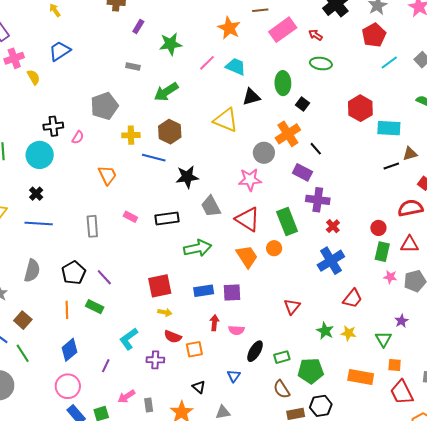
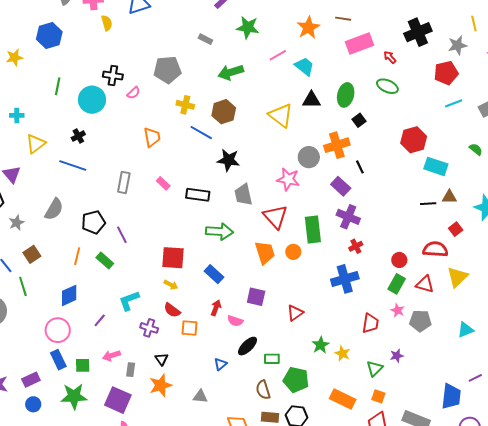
blue rectangle: (204, 291) -> (214, 274), turned 36
purple square: (232, 292) -> (256, 297), moved
red trapezoid: (353, 298) -> (370, 323), moved, turned -45
black triangle: (199, 387) -> (162, 359), moved

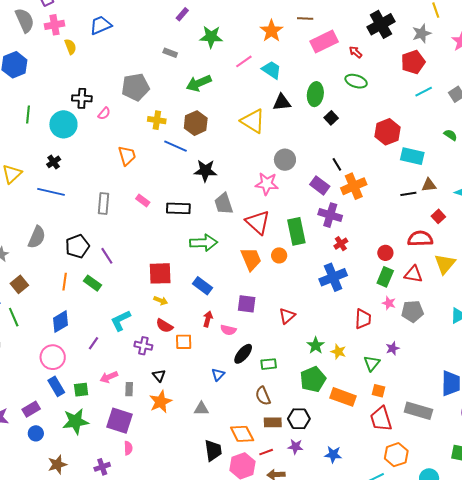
orange cross: (337, 145) -> (354, 186), moved
green pentagon: (296, 380) -> (313, 379), moved, turned -30

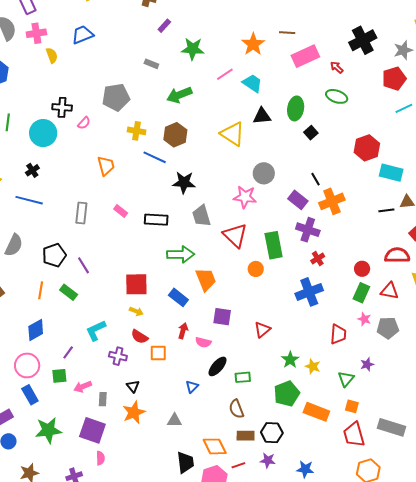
orange trapezoid: (251, 259) -> (206, 279), moved
green square: (81, 390) -> (59, 376), moved

